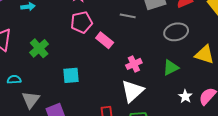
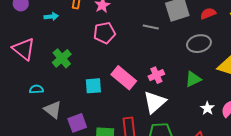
pink rectangle: (105, 40) -> (124, 78), moved, size x1.4
gray triangle: (31, 100) -> (53, 110), turned -30

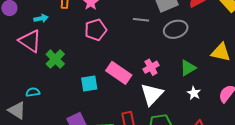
gray ellipse: (199, 44) -> (176, 29), moved
pink triangle: (24, 49) -> (30, 41), moved
white star: (207, 108) -> (194, 93), moved
gray triangle: (53, 110) -> (17, 110), moved

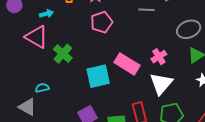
gray ellipse: (176, 29) -> (189, 29), moved
cyan square: (89, 84) -> (98, 76), size x1.4

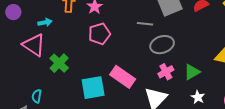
gray ellipse: (189, 29) -> (162, 45), moved
pink cross: (159, 57) -> (166, 72), moved
cyan semicircle: (42, 88) -> (37, 96), turned -72

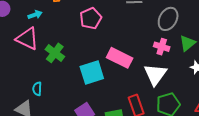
gray ellipse: (162, 45) -> (168, 19), moved, turned -35
pink cross: (166, 72) -> (162, 47), turned -35

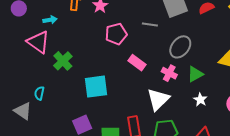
pink pentagon: (91, 18) -> (116, 34), moved
pink rectangle: (120, 58) -> (137, 63), moved, size x0.7

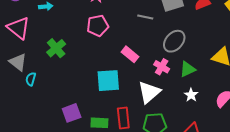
pink pentagon: (116, 34) -> (98, 26), moved
pink triangle: (38, 42) -> (19, 28), moved
cyan square: (96, 87) -> (108, 81), moved
gray triangle: (23, 111) -> (18, 62), moved

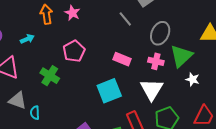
gray line: (145, 17) -> (125, 19), turned 56
pink pentagon: (98, 26) -> (74, 51), moved
green triangle: (188, 69) -> (181, 56), size x1.4

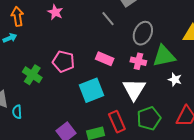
orange arrow: (46, 14) -> (17, 16), moved
pink pentagon: (74, 51) -> (63, 62), moved, turned -30
green triangle: (181, 56) -> (164, 56), turned 30

